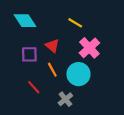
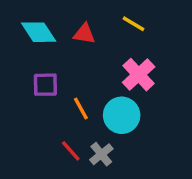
yellow line: (75, 23) -> (133, 24), moved
red triangle: (52, 46) -> (84, 34), moved, turned -32
red line: (34, 87) -> (71, 151), moved

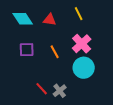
yellow line: (133, 24) -> (79, 14), turned 32
orange line: (81, 108) -> (55, 52), moved
cyan circle: (122, 115) -> (84, 68), moved

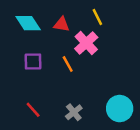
pink cross: (82, 44) -> (86, 43), moved
cyan circle: (84, 68) -> (120, 109), moved
red line: (42, 89) -> (33, 110), moved

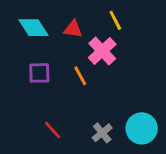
red line: (33, 110) -> (52, 130), moved
gray cross: (74, 112) -> (102, 133), moved

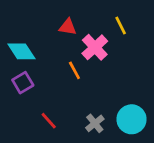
yellow line: (115, 20) -> (121, 26), moved
cyan diamond: (33, 28) -> (21, 51), moved
purple square: (39, 73) -> (23, 83), moved, turned -30

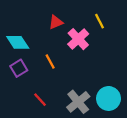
red triangle: (68, 27) -> (56, 22), turned -32
orange line: (74, 70) -> (50, 61), moved
gray cross: (95, 123) -> (78, 102), size x1.5

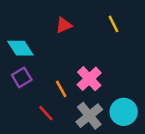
pink cross: (78, 39) -> (89, 79), moved
orange line: (50, 61) -> (61, 89), moved

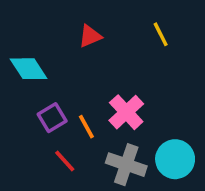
purple square: (22, 77) -> (52, 118), moved
gray cross: (89, 116) -> (126, 165), turned -32

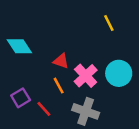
red triangle: (90, 36) -> (61, 61), moved, turned 42
purple square: (52, 118) -> (21, 98), moved
cyan circle: (175, 159) -> (119, 73), moved

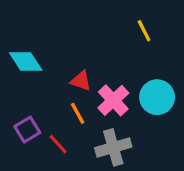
gray cross: (86, 111) -> (113, 147), turned -35

